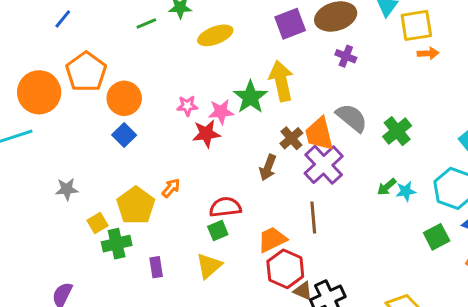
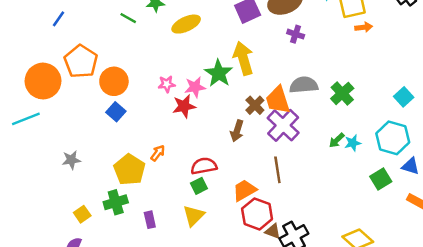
green line: (146, 23) -> (128, 18), turned 56
gray semicircle: (352, 118) -> (304, 85), turned -40
yellow square: (98, 223) -> (82, 214), moved

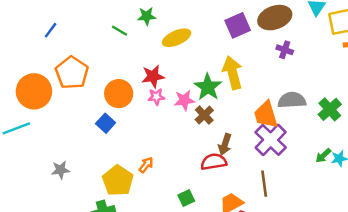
orange circle: (114, 81) -> (119, 94), moved
brown cross: (255, 105) -> (204, 115), moved
red star: (184, 106) -> (153, 76), moved
red semicircle: (204, 166) -> (214, 162), moved

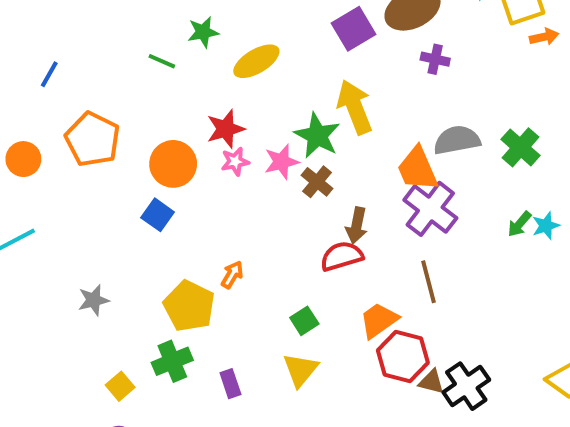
orange circle: (34, 91) -> (23, 159), moved, size x0.6

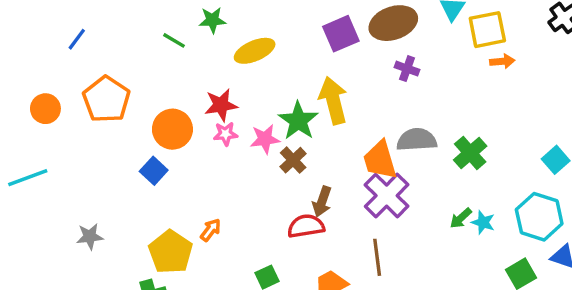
cyan star: (546, 226) -> (483, 222), turned 30

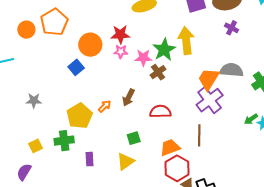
orange circle: (45, 109) -> (26, 30), moved
orange trapezoid: (380, 160) -> (209, 79), turned 40
brown arrow: (322, 202) -> (128, 97), moved

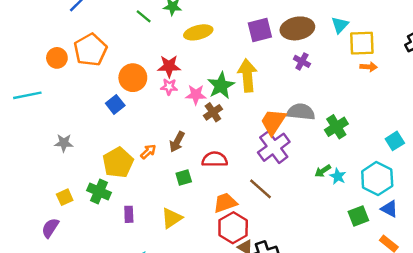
brown line: (199, 135) -> (260, 189), turned -50
green square: (134, 138) -> (184, 177), moved
green cross: (64, 141) -> (99, 192), turned 30

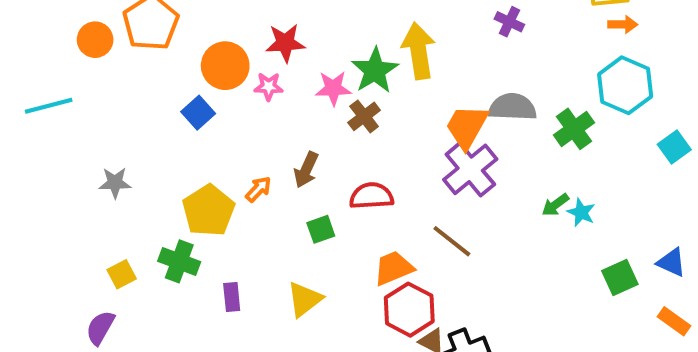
pink star: (169, 87) -> (269, 86), moved
cyan hexagon: (377, 179) -> (625, 85), moved

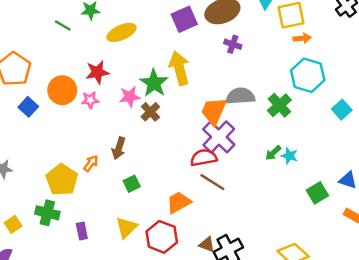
blue square: (198, 113) -> (28, 107), moved
red semicircle: (371, 196) -> (204, 158), moved
red hexagon: (409, 310) -> (162, 237), moved

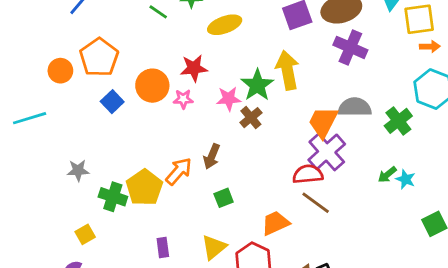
purple cross: (233, 44) -> (350, 47), size x1.6
orange arrow: (91, 163) -> (179, 171), size x1.5
green cross: (47, 213) -> (113, 197), moved

